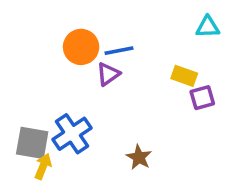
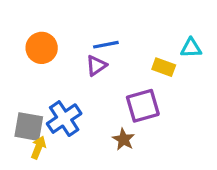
cyan triangle: (208, 27) -> (191, 48), moved
orange circle: (81, 47) -> (42, 48), moved
purple square: (202, 98) -> (143, 106), moved, size x1.5

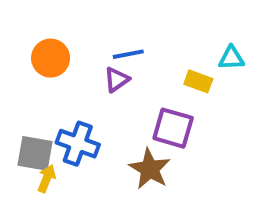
purple square: (143, 106) -> (173, 128), turned 32
blue cross: (64, 119) -> (78, 144), turned -36
brown star: (124, 139) -> (150, 169), size x1.5

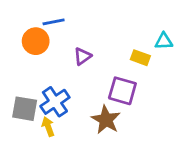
blue line: (128, 54) -> (54, 22), moved
blue cross: (78, 144) -> (55, 102), turned 36
yellow arrow: (47, 179) -> (48, 127), moved, turned -42

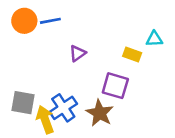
orange circle: (36, 41) -> (24, 21), moved
blue cross: (55, 102) -> (63, 108), moved
yellow arrow: (48, 127) -> (45, 120), size x1.5

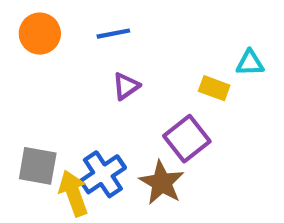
blue line: (50, 21) -> (113, 34), moved
purple square: (115, 86) -> (187, 139), turned 36

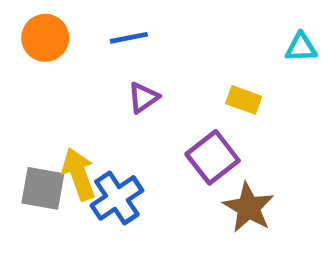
cyan triangle: (250, 63) -> (301, 47), moved
brown star: (162, 183) -> (248, 208), moved
yellow arrow: (73, 193) -> (79, 174), moved

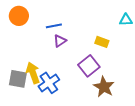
blue line: (129, 38) -> (54, 26), moved

